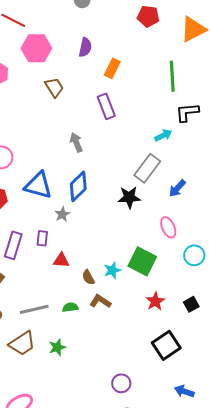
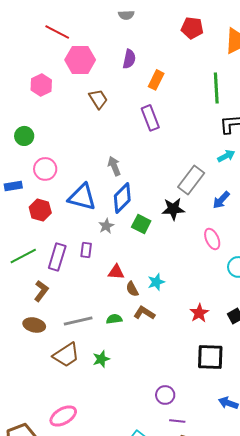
cyan arrow: (163, 135) -> (226, 156), moved
gray arrow: (76, 142) -> (114, 166), moved
red triangle: (61, 260) -> (116, 272), moved
green square: (142, 261) -> (141, 224), moved, size x0.7
black square: (166, 345) -> (210, 357), turned 36

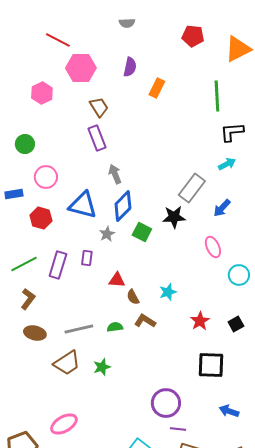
purple rectangle: (150, 118) -> (97, 138), moved
cyan star: (156, 282) -> (168, 292), moved
brown L-shape: (41, 291) -> (28, 299), moved
purple circle: (165, 395) -> (166, 403), size x1.5

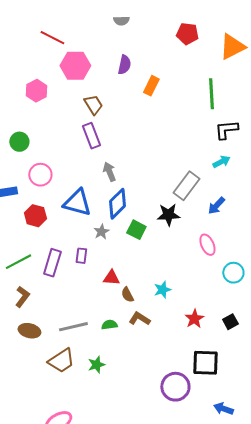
purple circle: (166, 403) -> (175, 387), moved

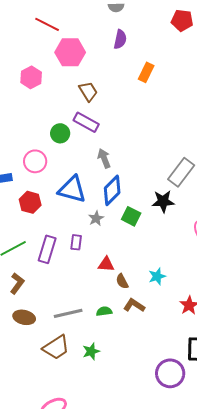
purple semicircle: (124, 65) -> (120, 39), moved
purple rectangle: (91, 136) -> (86, 122), turned -40
green circle: (19, 142) -> (60, 133), moved

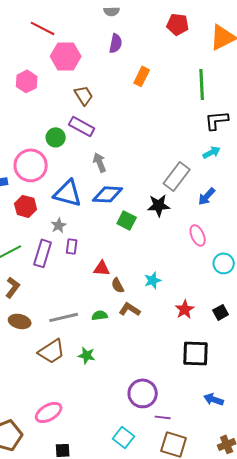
pink circle: (35, 161) -> (31, 165), size x1.4
blue diamond: (112, 190) -> (108, 194), turned 48
gray star: (96, 218) -> (59, 225), moved
green star: (91, 351) -> (87, 355), turned 30
purple circle: (170, 373) -> (143, 393), moved

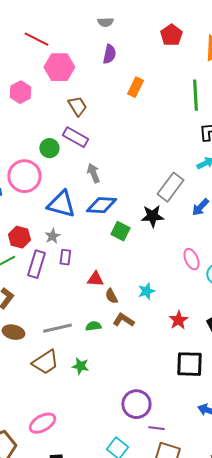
red pentagon: (178, 24) -> (171, 35), turned 30
red hexagon: (26, 206) -> (19, 237), moved
pink ellipse: (198, 235) -> (191, 259), moved

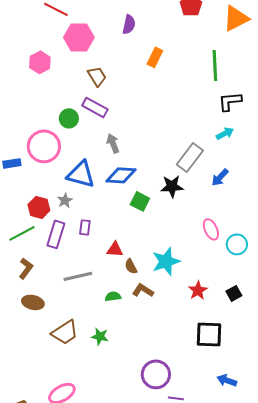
gray star: (52, 236) -> (65, 200), moved
cyan star: (146, 291) -> (166, 261), size x1.6
gray line: (57, 328) -> (78, 276), moved

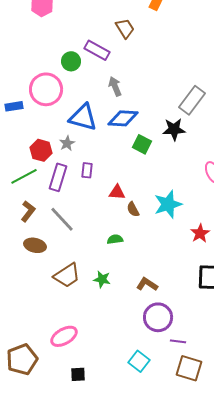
brown trapezoid: (97, 76) -> (125, 28), moved
gray line: (78, 276) -> (62, 219), moved, turned 60
brown L-shape: (143, 290) -> (147, 284), moved

